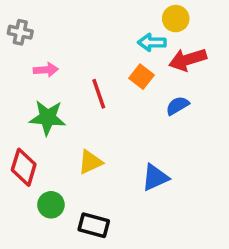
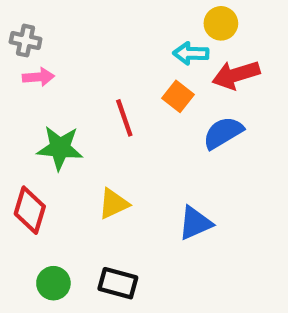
pink arrow: (46, 70) -> (38, 77), moved
blue semicircle: (177, 106) -> (223, 133), size x1.4
green circle: (51, 205) -> (53, 283), moved

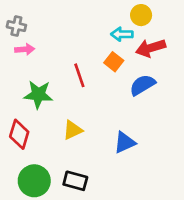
green circle: (53, 283) -> (34, 181), size x1.5

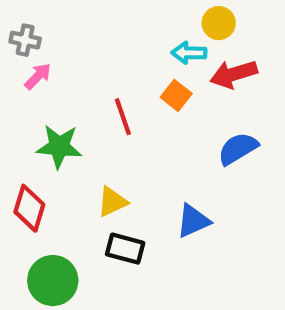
pink arrow: (25, 49) -> (38, 76), turned -42
blue semicircle: (142, 85) -> (238, 149), moved
black rectangle: (75, 181) -> (125, 249), moved

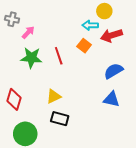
pink arrow: (38, 76) -> (28, 32), moved
green star: (59, 146) -> (31, 58), moved
blue triangle: (193, 221) -> (111, 99), moved, turned 36

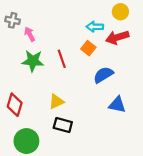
yellow circle: (104, 11) -> (120, 12), moved
pink arrow: (28, 32) -> (30, 34), turned -72
blue semicircle: (113, 71) -> (103, 75), moved

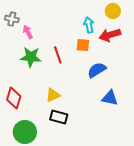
cyan arrow: (95, 27) -> (89, 25), turned 77
orange square: (88, 48) -> (83, 45), turned -32

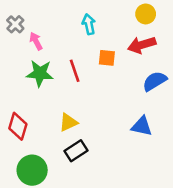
gray cross: (12, 19) -> (15, 24), turned 32
cyan arrow: (89, 25) -> (89, 24), moved
blue semicircle: (97, 70) -> (155, 81), moved
black rectangle: (59, 117) -> (76, 151), turned -48

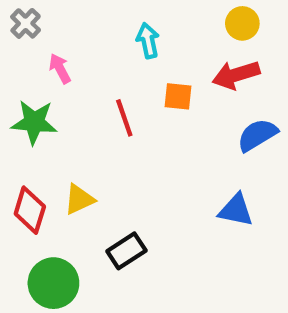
gray cross: (15, 24) -> (26, 23), moved
green star: (40, 73) -> (34, 122), moved
yellow triangle: (68, 122) -> (79, 199), moved

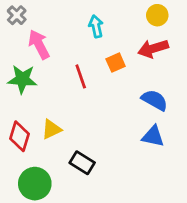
pink arrow: (60, 68) -> (39, 44), size x1.5
orange square: (178, 96) -> (116, 63), turned -30
blue semicircle: (257, 135) -> (154, 100), moved, turned 60
black rectangle: (126, 251) -> (82, 163), turned 65

